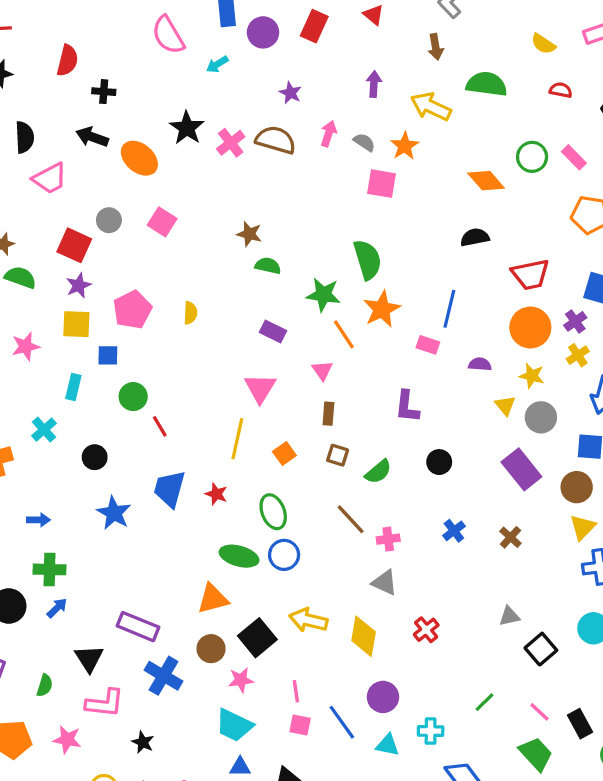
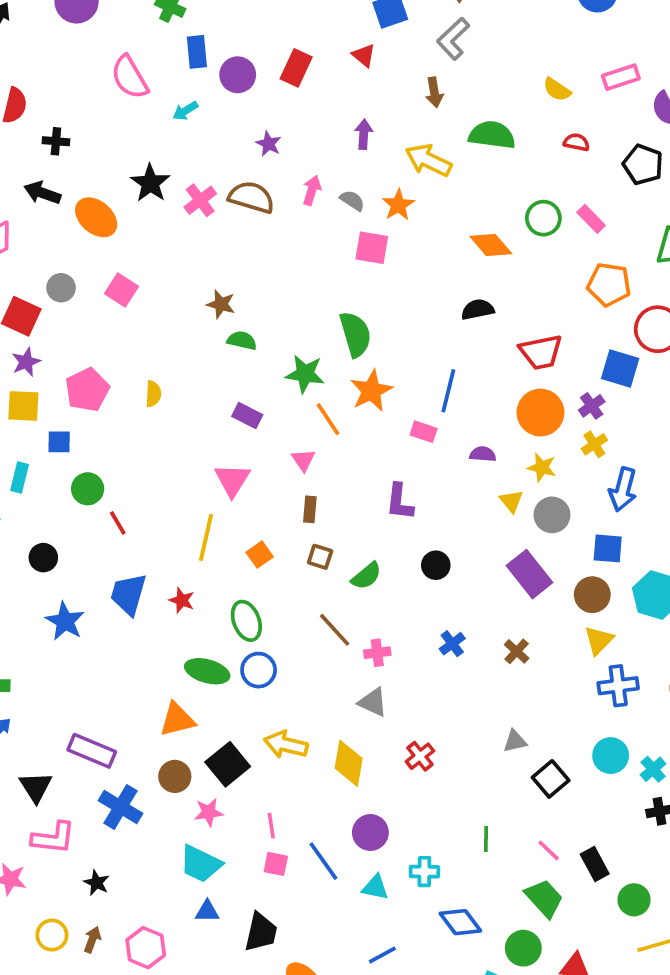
green line: (484, 702) -> (486, 839), turned -45

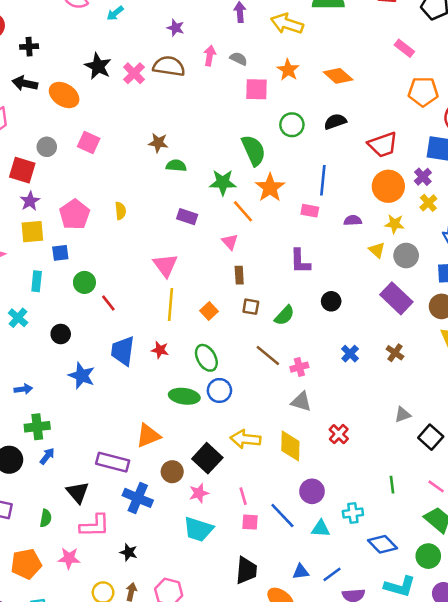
orange star: (398, 205) -> (288, 70), moved
green circle: (543, 218) -> (292, 125), moved
pink triangle: (232, 480) -> (165, 265), moved
orange triangle: (177, 720) -> (148, 436), moved
blue triangle: (207, 911) -> (301, 572), moved

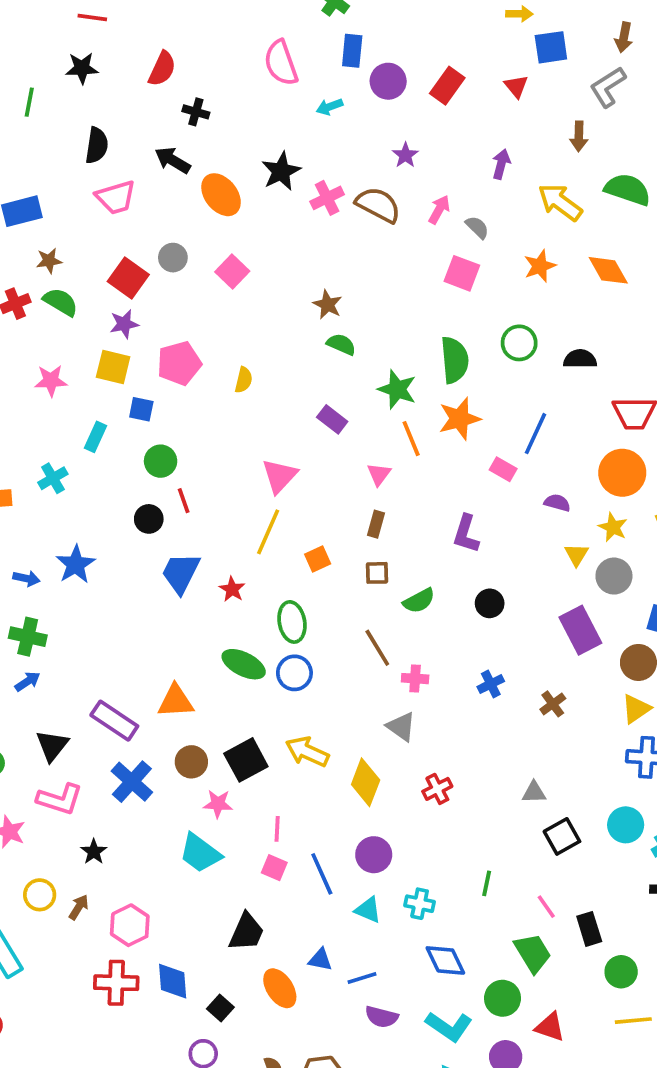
orange diamond: (338, 76) -> (608, 270), moved
pink square: (256, 89) -> (462, 273), moved
brown square: (251, 307) -> (377, 573), turned -30
black circle: (61, 334) -> (149, 519), moved
blue star: (82, 376) -> (76, 564), moved

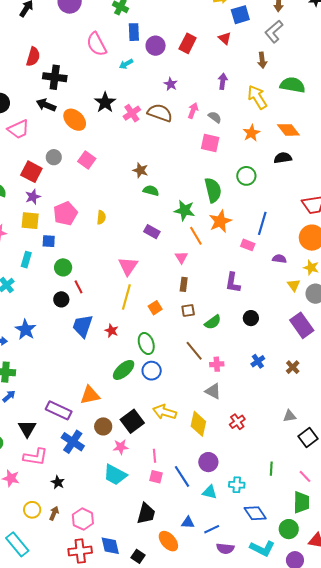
black cross: (196, 112) -> (55, 77), size x1.6
yellow arrow: (560, 202) -> (257, 97), turned 30
black semicircle: (580, 359) -> (283, 158), moved
green ellipse: (244, 664) -> (124, 370), turned -60
green trapezoid: (533, 953) -> (301, 502), turned 40

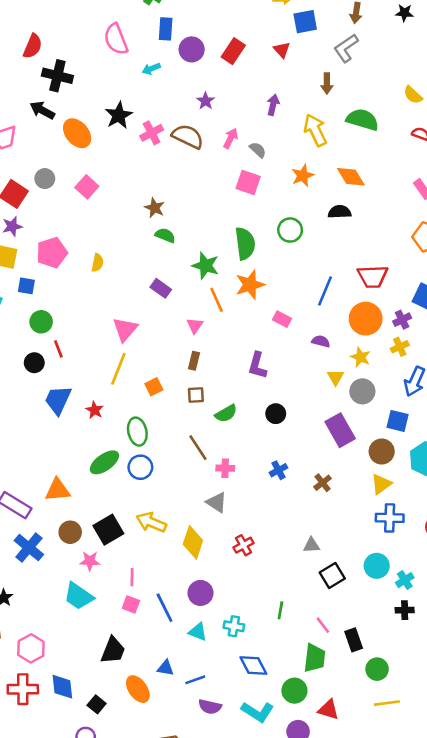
blue line: (262, 223) -> (325, 291), moved

